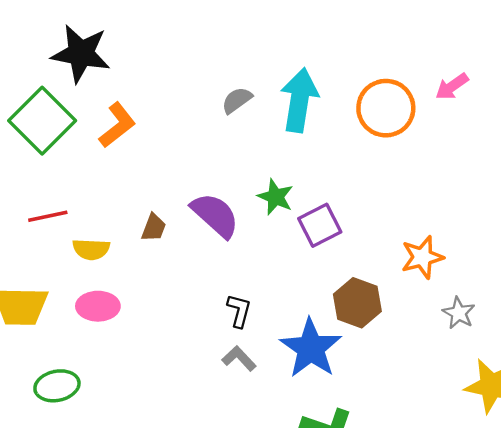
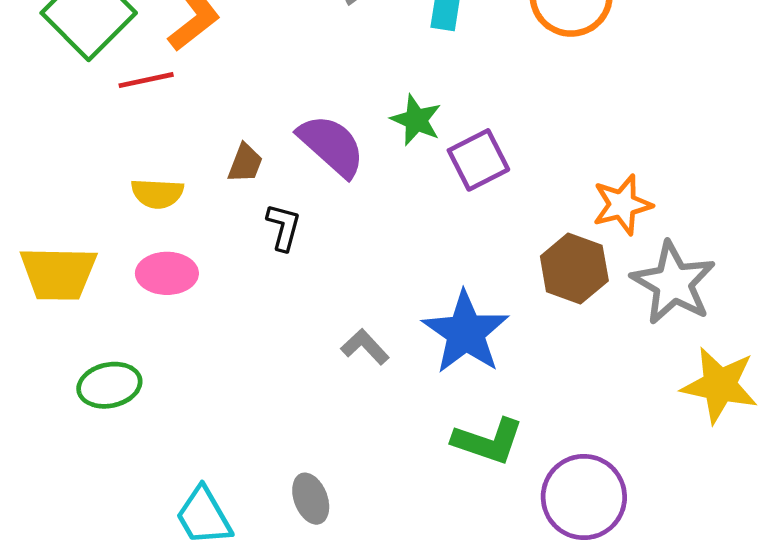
red line: (48, 216) -> (146, 80), moved
brown hexagon: (357, 303) -> (574, 269), moved
black L-shape: (239, 311) -> (284, 227), moved
gray star: (459, 313) -> (673, 283), size x1.8

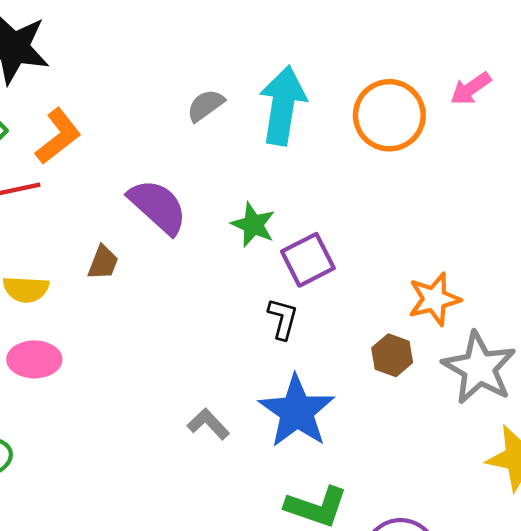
purple semicircle: (331, 146) -> (158, 206), moved
black L-shape: (284, 227) -> (283, 319), moved
brown hexagon: (574, 269) -> (392, 355), size x0.7

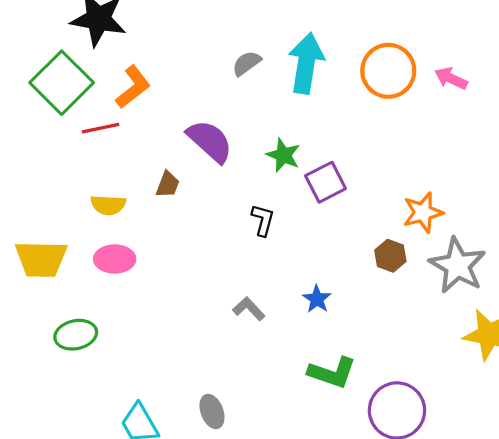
pink arrow: (471, 89) -> (451, 78), moved, turned 60
black L-shape: (283, 319) -> (263, 220), moved
blue star: (297, 411) -> (317, 299), size x0.5

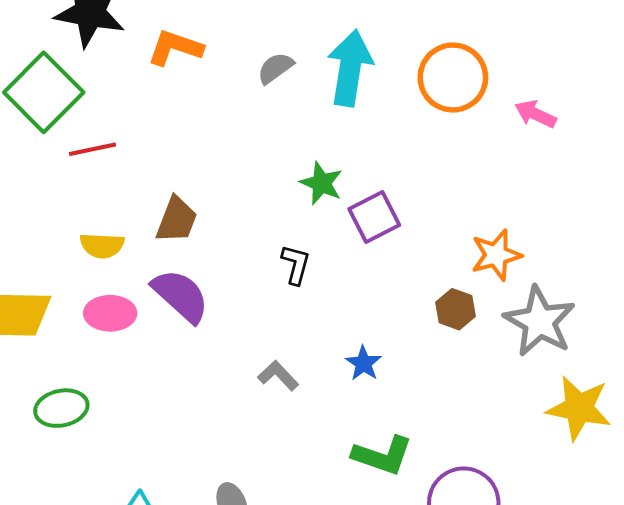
pink arrow: (451, 78) -> (536, 114), moved
orange L-shape: (133, 87) -> (175, 48), moved, turned -123
purple semicircle: (210, 141) -> (181, 296), moved
brown trapezoid: (168, 184) -> (177, 220), size x1.4

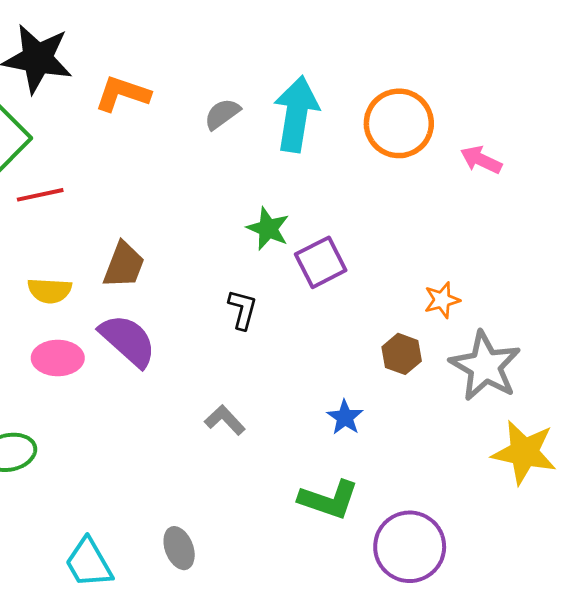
orange star: (496, 255) -> (442, 300), size x0.7
blue star: (363, 363) -> (345, 417), moved

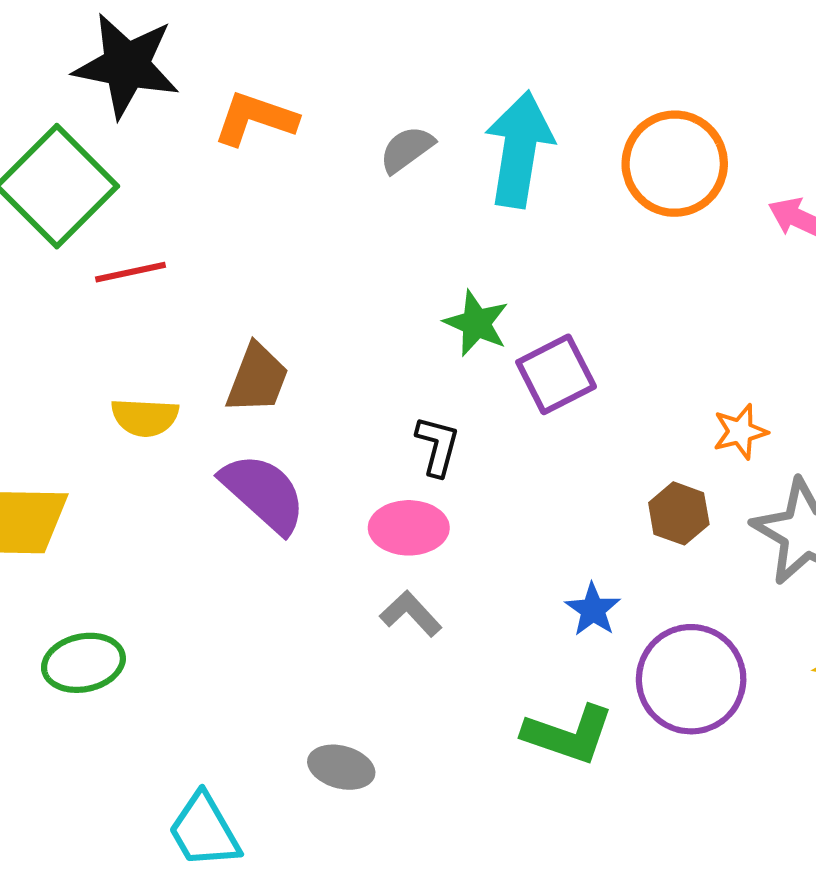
pink ellipse: (58, 358) -> (409, 528), moved
purple circle: (410, 547) -> (691, 679), moved
gray ellipse: (179, 548) -> (341, 767), moved, turned -54

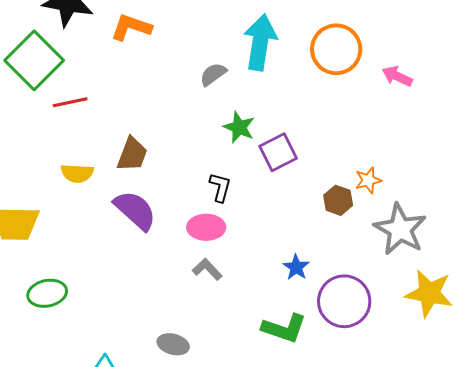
gray semicircle: (407, 149) -> (213, 74), moved
brown hexagon: (679, 513) -> (338, 200), moved

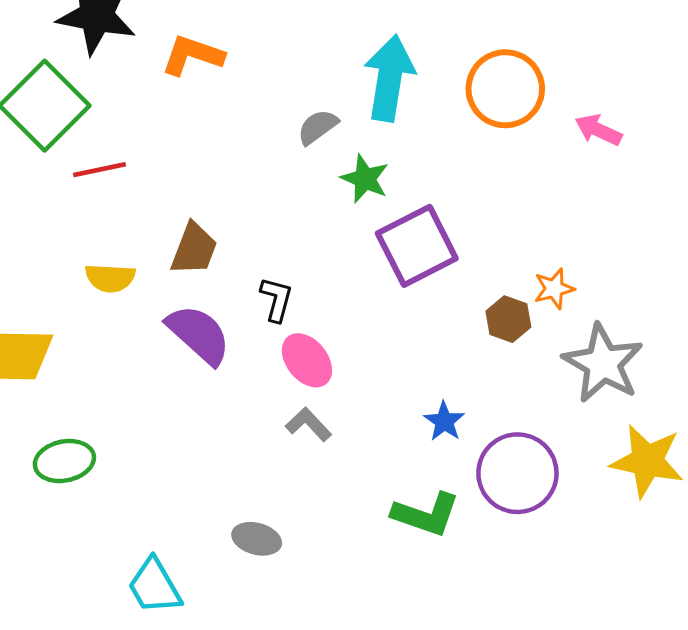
green star: (239, 127) -> (365, 179), moved
purple square: (278, 152) -> (417, 246), size x1.4
black L-shape: (220, 187) -> (276, 299), moved
pink ellipse: (206, 227) -> (307, 360), turned 51

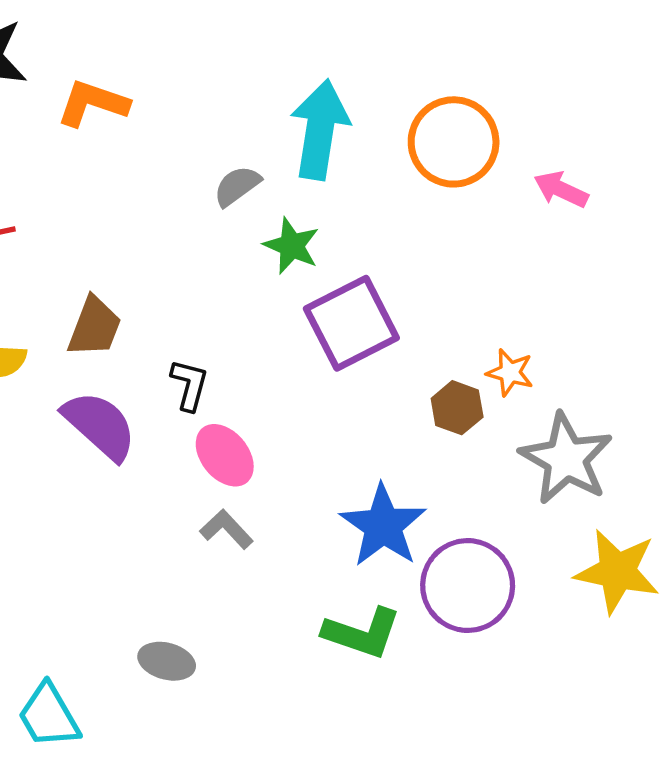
orange star: (554, 289) -> (510, 373), turned 30
blue star: (444, 421) -> (383, 526), size x1.8

